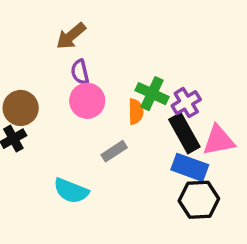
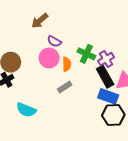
purple semicircle: (80, 72) -> (54, 41), moved, turned -48
orange semicircle: (136, 112) -> (67, 64), moved
cyan semicircle: (71, 191) -> (26, 110), moved

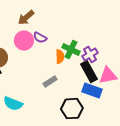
pink circle: (49, 58) -> (24, 41), moved
orange semicircle: (67, 64) -> (60, 57), moved
black hexagon: (113, 115) -> (72, 109), moved

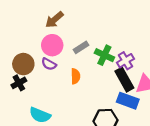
purple semicircle: (40, 38) -> (49, 64), moved
orange semicircle: (60, 57) -> (76, 76), moved
gray rectangle: (50, 82) -> (81, 47), moved

